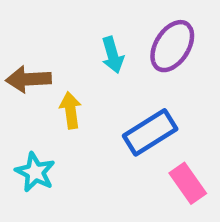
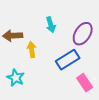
purple ellipse: (172, 46) -> (83, 34), moved

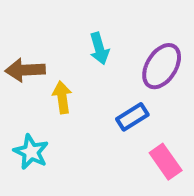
blue rectangle: (68, 60) -> (132, 117), size x0.7

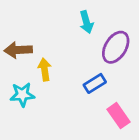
cyan arrow: (99, 49) -> (86, 22), moved
cyan star: (31, 152) -> (22, 95), moved, turned -30

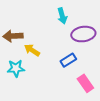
purple ellipse: (116, 47) -> (83, 34), turned 50
yellow arrow: (45, 70) -> (32, 50), turned -49

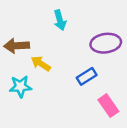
cyan arrow: (62, 16) -> (60, 20), moved

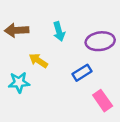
cyan arrow: (60, 20) -> (59, 32), moved
brown arrow: (17, 46) -> (17, 30), moved

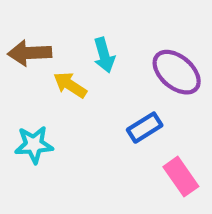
purple ellipse: (100, 41) -> (177, 72), turned 48
yellow arrow: (38, 61) -> (70, 85), moved

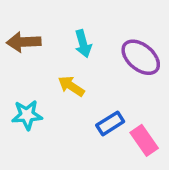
yellow arrow: (70, 85) -> (71, 86), moved
blue rectangle: (145, 128) -> (110, 123), moved

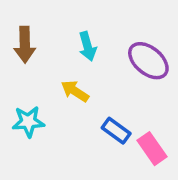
brown arrow: (24, 42) -> (25, 45), turned -88
blue rectangle: (110, 123) -> (116, 131), turned 68

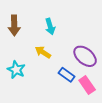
purple ellipse: (148, 61) -> (85, 56), moved
cyan star: (28, 122) -> (16, 70), turned 30

